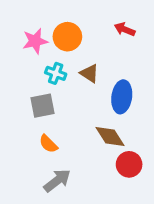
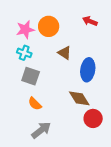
cyan cross: (56, 73) -> (24, 53), moved
gray square: (42, 106) -> (31, 76), turned 30

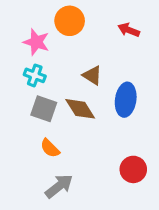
orange circle: (49, 26) -> (70, 21), moved
pink star: (25, 30) -> (36, 42), turned 30
brown diamond: (79, 98) -> (80, 109), moved

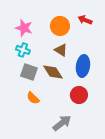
orange circle: (70, 21) -> (60, 26), moved
red circle: (133, 169) -> (79, 95), moved
gray arrow: (59, 186) -> (62, 123), moved

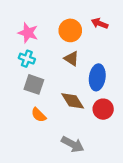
brown diamond: (53, 72) -> (73, 101), moved
red circle: (79, 95) -> (103, 109), moved
gray arrow: (62, 123) -> (73, 144), turned 66

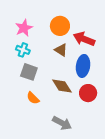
red arrow: (100, 23) -> (84, 39), moved, size x1.5
pink star: (28, 33) -> (24, 28), turned 30

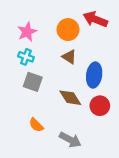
red arrow: (84, 39) -> (95, 19), moved
orange semicircle: (33, 98) -> (36, 125), moved

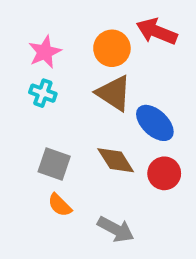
brown triangle: (69, 57) -> (114, 93), size x1.5
blue ellipse: (94, 75) -> (155, 123), turned -55
gray square: (33, 82) -> (54, 164), moved

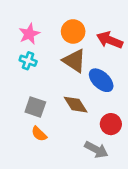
red arrow: (157, 31) -> (110, 40), moved
red circle: (164, 173) -> (111, 124), moved
gray arrow: (116, 229) -> (96, 150), moved

